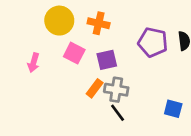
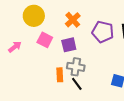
orange cross: (99, 23) -> (73, 20), moved, turned 35
pink arrow: (34, 63) -> (15, 47), turned -144
orange rectangle: (95, 88) -> (60, 75), moved, turned -40

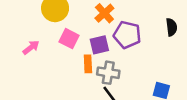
purple pentagon: (103, 32) -> (127, 35), moved
orange rectangle: (60, 75) -> (88, 64), moved

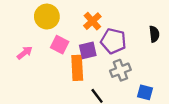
orange rectangle: (88, 64) -> (77, 68), size x1.5
gray cross: (108, 73) -> (120, 70), moved, turned -30

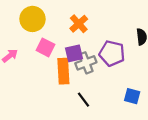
purple pentagon: (113, 41) -> (112, 53), moved
gray cross: (120, 70) -> (86, 63), moved

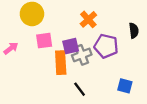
orange cross: (79, 24) -> (88, 19), moved
pink square: (46, 47) -> (44, 41), turned -35

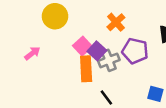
pink square: (44, 41) -> (82, 46), moved, turned -35
purple square: (71, 46) -> (97, 51), turned -35

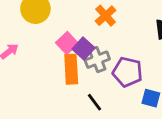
purple pentagon: (135, 51) -> (128, 72), moved

